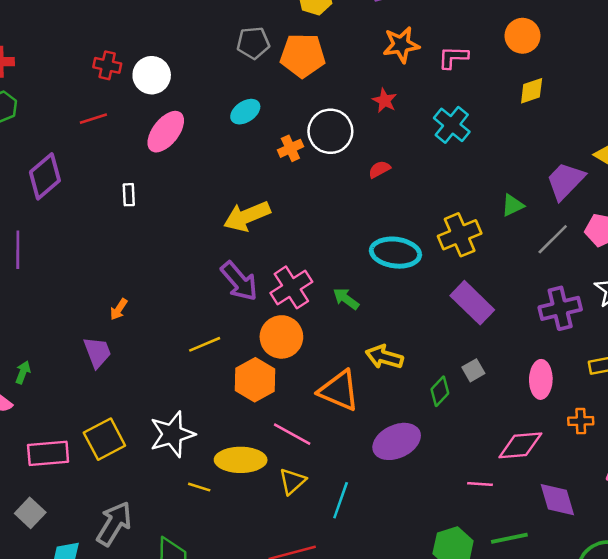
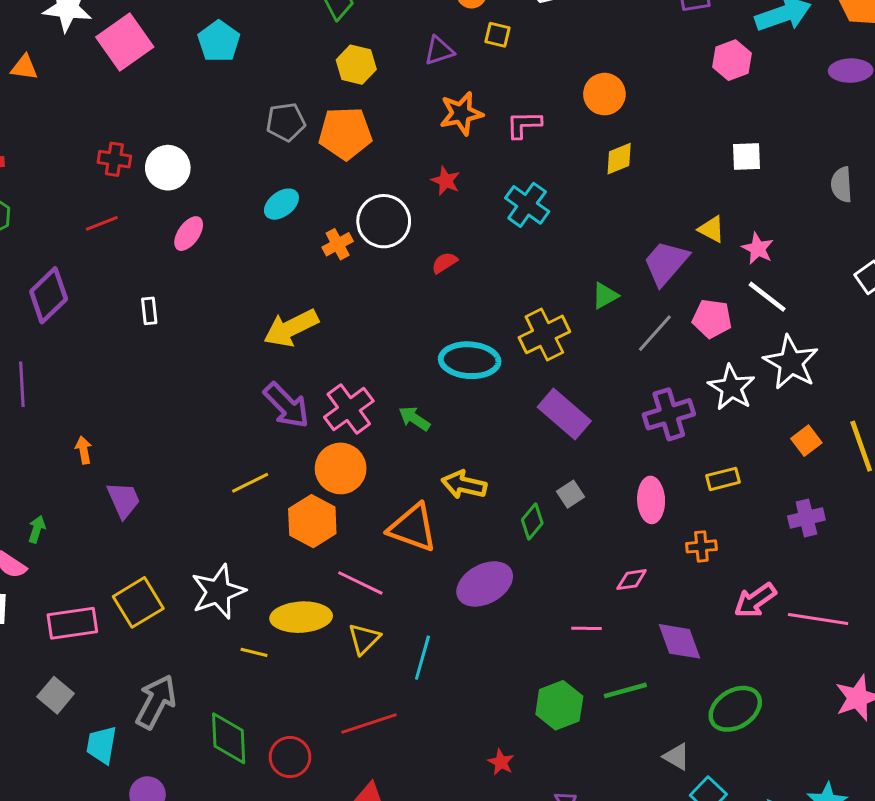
pink ellipse: (166, 132) -> (189, 234), size x0.7
orange arrow: (119, 309) -> (84, 450), moved, turned 140
pink diamond: (520, 445) -> (632, 580), size x0.6

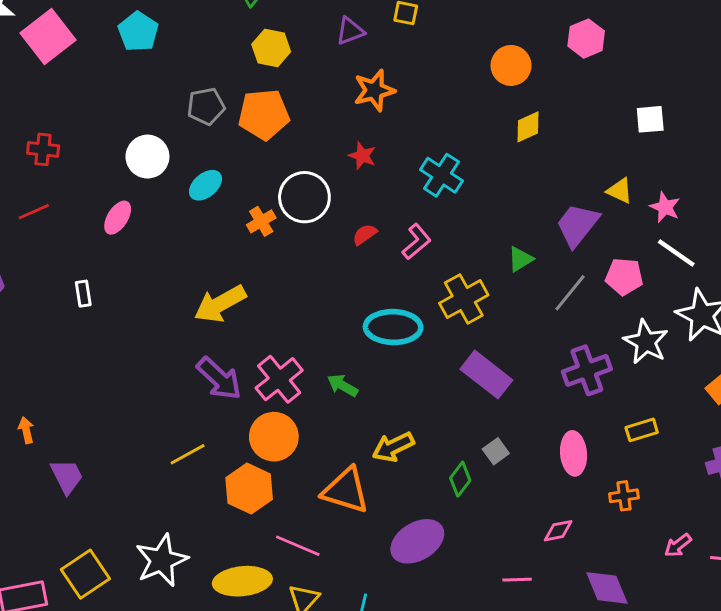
pink hexagon: (732, 60) -> (586, 39), moved
pink L-shape: (524, 125) -> (416, 242), moved, turned 144
white circle: (168, 168) -> (147, 157), moved
yellow arrow: (464, 485) -> (393, 447), turned -36
pink arrow: (755, 600) -> (678, 545), size x0.7

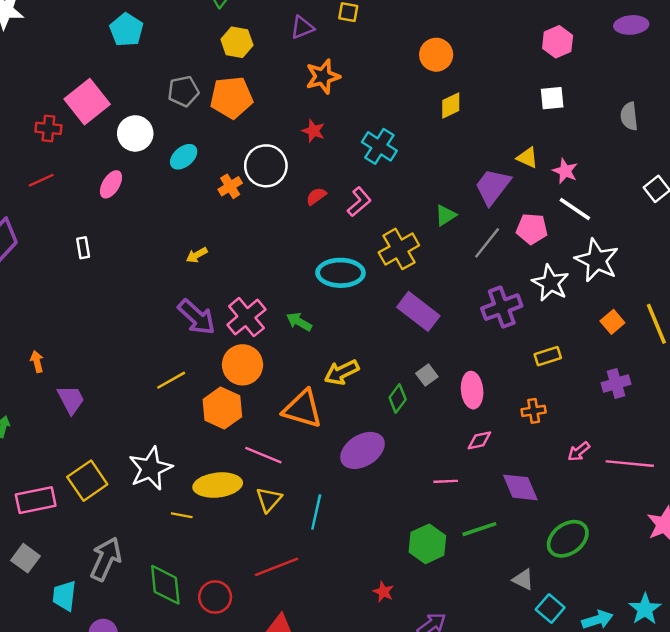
pink square: (48, 36) -> (87, 102), moved
pink hexagon: (586, 39) -> (558, 42), moved
yellow arrow: (220, 304) -> (197, 255), size x0.5
pink ellipse: (574, 453) -> (472, 390), moved

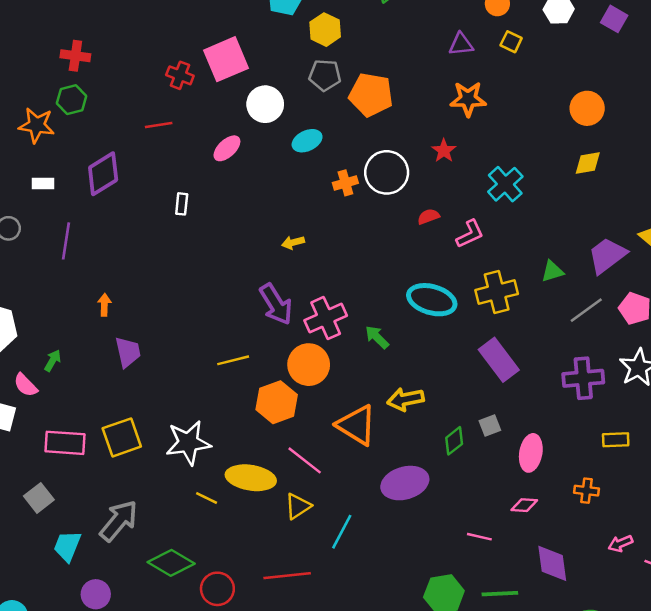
yellow hexagon: (237, 42) -> (325, 30), moved
green diamond: (165, 585) -> (171, 563), turned -69

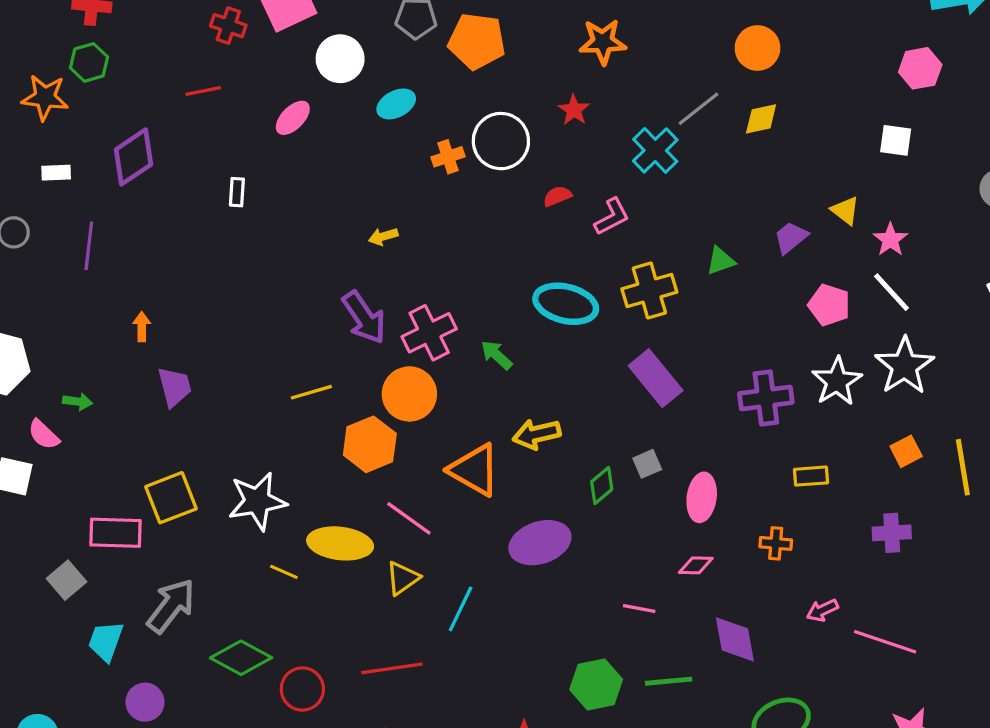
purple trapezoid: (607, 255) -> (791, 238), size x0.7
gray line: (586, 310) -> (699, 109), moved
green arrow: (53, 361) -> (78, 402), turned 70
pink rectangle: (65, 443) -> (116, 533), moved

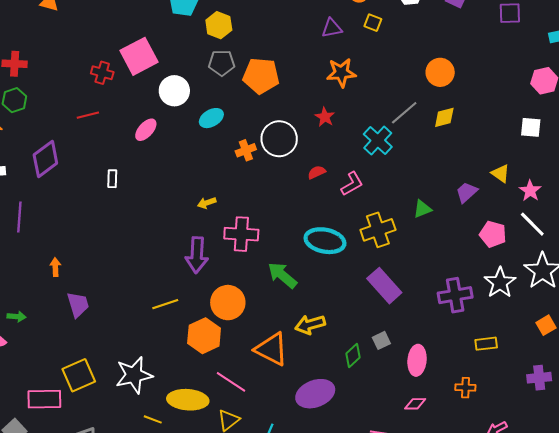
purple arrow: (364, 317) -> (197, 255), turned 40
pink cross: (429, 333) -> (241, 234), moved, turned 32
green arrow: (497, 355) -> (282, 275), size x1.4

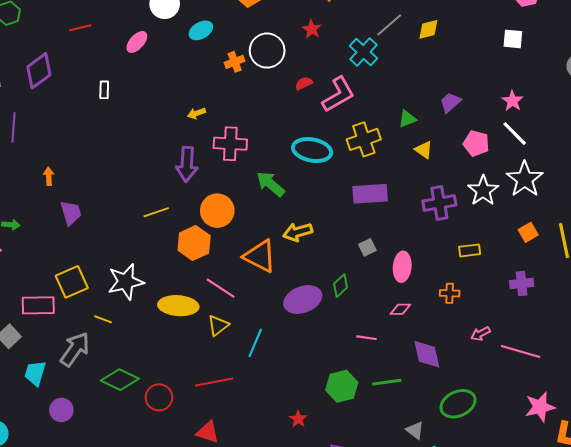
yellow triangle: (501, 173) -> (424, 150), moved
pink L-shape: (352, 184) -> (338, 94), size x1.5
purple rectangle: (384, 286) -> (370, 194), turned -52
green diamond: (353, 355) -> (341, 286), moved
yellow line: (153, 419) -> (103, 319), moved

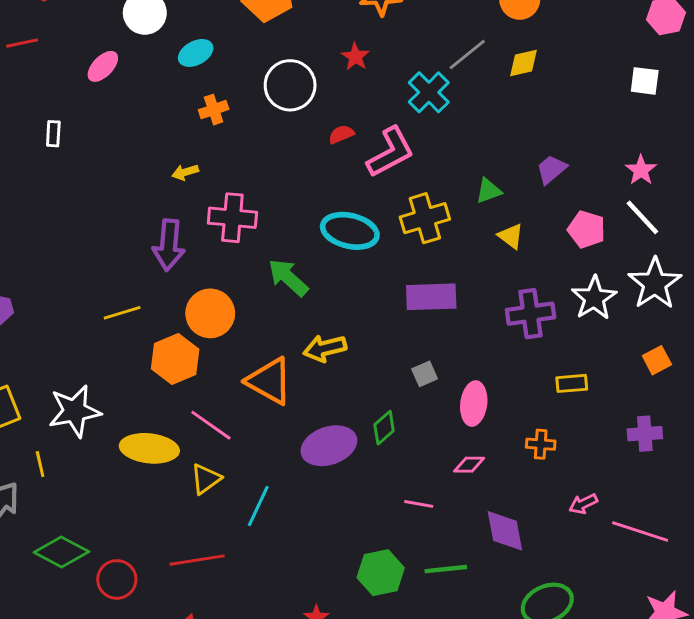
orange cross: (235, 62) -> (214, 110), moved
yellow line: (103, 319) -> (40, 464), turned 54

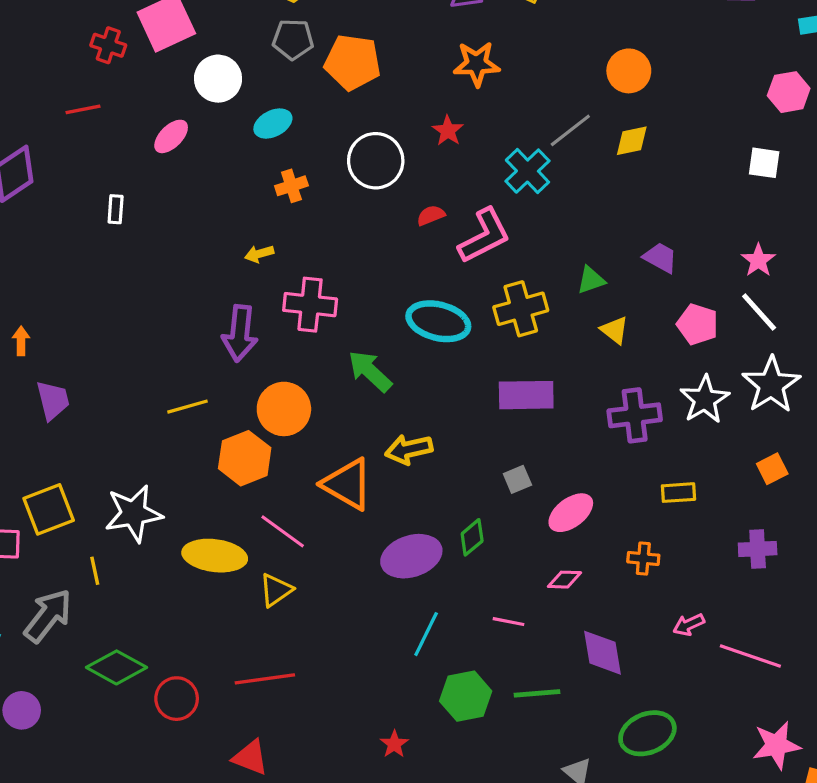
purple trapezoid: (551, 169) -> (660, 258), turned 68
pink ellipse: (474, 404) -> (571, 513), turned 45
cyan line: (258, 506) -> (426, 634), moved

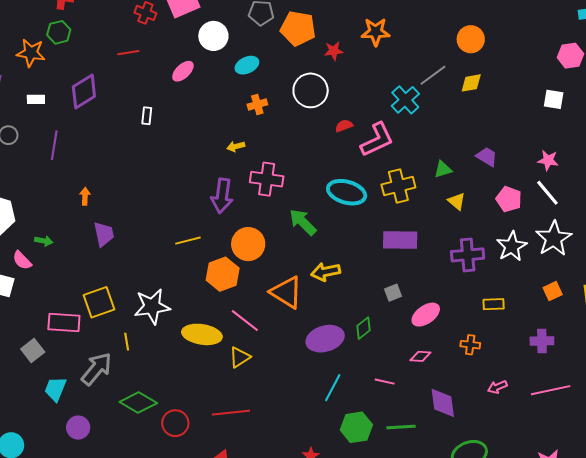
red star: (448, 131) -> (334, 51), moved, turned 30
pink star: (758, 260) -> (548, 160), turned -30
pink line: (750, 656) -> (551, 390), moved, turned -33

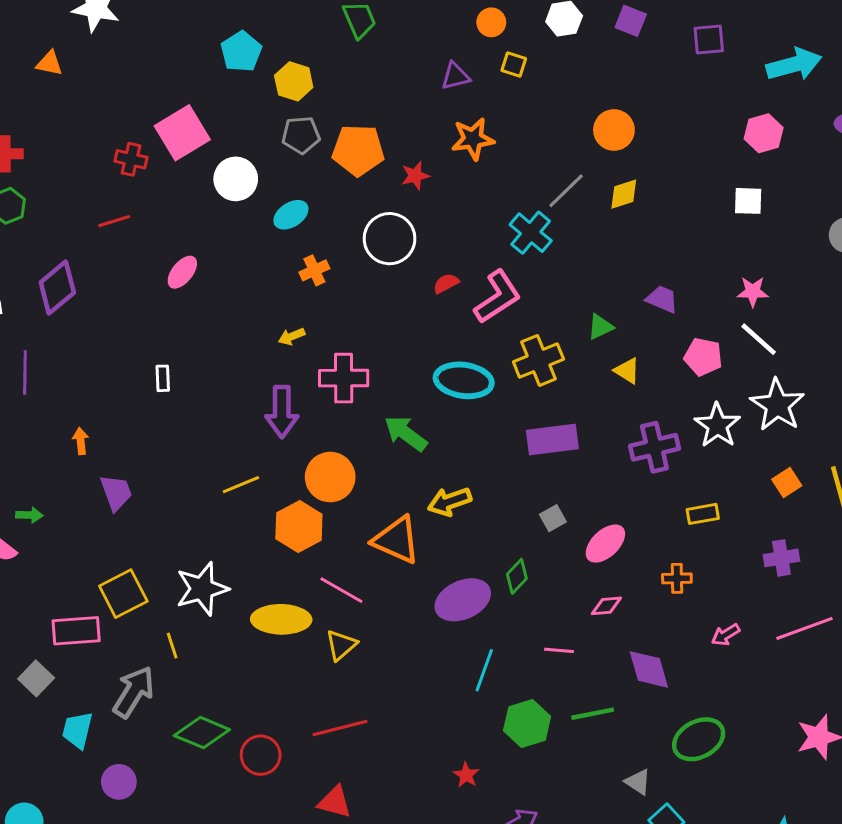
pink ellipse: (183, 71) -> (182, 272), moved
white rectangle: (147, 116) -> (163, 378), moved

